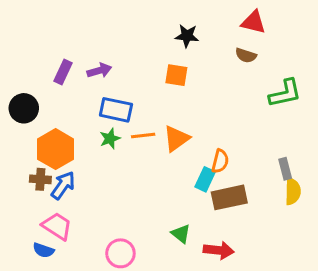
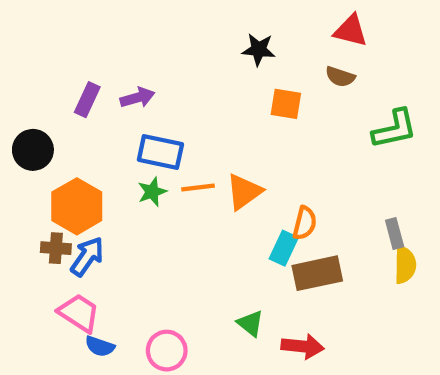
orange square: (176, 75) -> (286, 104), moved
blue semicircle: (43, 250) -> (100, 346), moved

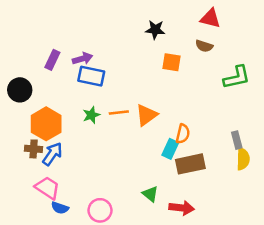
blue rectangle: (160, 152) -> (91, 76), moved

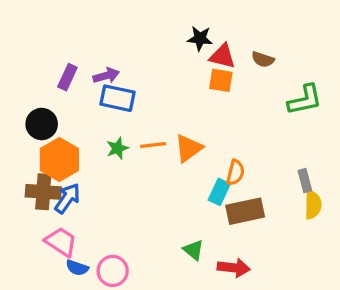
red triangle: (210, 18) -> (222, 56), moved
black circle: (20, 90) -> (42, 124), moved
brown cross: (34, 149) -> (43, 192), size x1.5
pink circle: (100, 210) -> (113, 271), moved

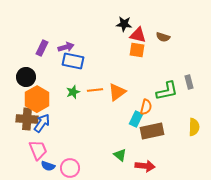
green L-shape: (305, 100) -> (167, 91), moved
gray rectangle: (305, 181) -> (189, 82), moved
pink trapezoid: (61, 242) -> (38, 150), turned 35

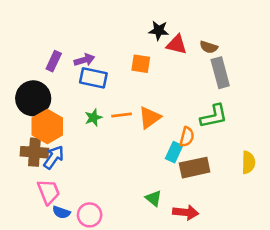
orange square: (137, 50) -> (141, 64), moved
black circle: (26, 77) -> (33, 98), size x1.4
gray rectangle: (189, 82) -> (220, 73), moved, size x1.6

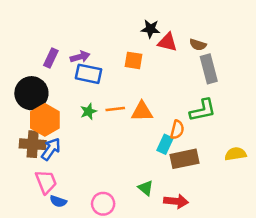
orange triangle: (150, 118) -> (142, 111), turned 35
yellow semicircle: (248, 162) -> (235, 154), turned -100
pink circle: (90, 215) -> (103, 204), moved

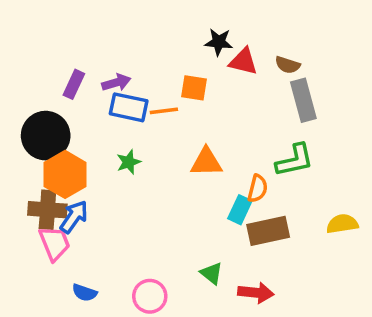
orange line: (115, 109) -> (164, 111), moved
pink trapezoid: (46, 182) -> (54, 243), moved

